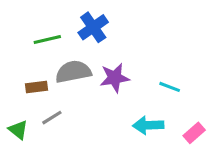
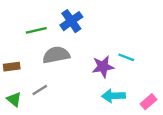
purple star: (115, 78) -> (103, 67), moved
brown rectangle: (37, 87) -> (12, 67), moved
cyan line: (170, 87) -> (126, 57), moved

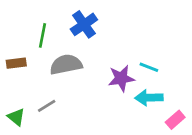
green line: (36, 30) -> (42, 35), turned -66
brown rectangle: (12, 67) -> (16, 63), moved
cyan arrow: (113, 96) -> (149, 98), moved

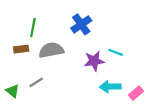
blue cross: (84, 24) -> (81, 24), moved
brown rectangle: (16, 63) -> (21, 49), moved
cyan arrow: (149, 98) -> (110, 87), moved

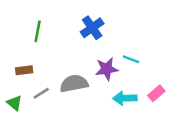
brown rectangle: (21, 49) -> (24, 70), moved
gray semicircle: (51, 50) -> (74, 84), moved
pink rectangle: (136, 93) -> (156, 93), moved

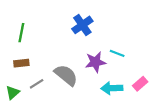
green line: (38, 31) -> (21, 33), moved
gray semicircle: (74, 84) -> (66, 75), turned 50
green triangle: (15, 103) -> (13, 93), turned 40

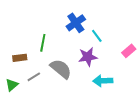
green line: (21, 33) -> (43, 43), moved
cyan line: (117, 53) -> (97, 36), moved, turned 32
pink rectangle: (140, 84) -> (129, 51), moved

